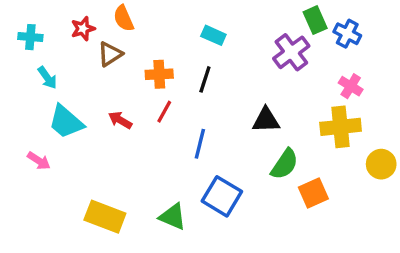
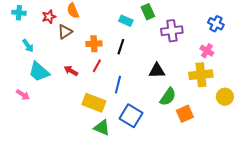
green rectangle: (315, 20) -> (148, 12), moved
blue cross: (347, 34) -> (216, 24), moved
cyan cross: (30, 37) -> (19, 13), moved
purple cross: (291, 52) -> (172, 31), turned 30
yellow rectangle: (105, 217) -> (94, 103), moved

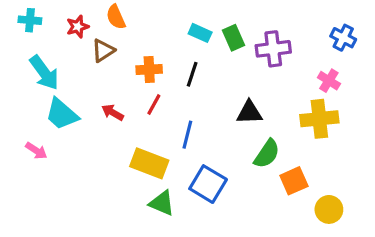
green rectangle: (148, 12) -> (233, 38), moved
cyan arrow: (28, 46) -> (44, 73), size x1.6
yellow circle: (225, 97) -> (329, 209), moved

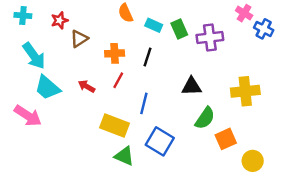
orange semicircle: (116, 17) -> (126, 13), moved
pink cross: (329, 81) -> (244, 13), moved
pink arrow: (36, 151) -> (28, 116), size x1.6

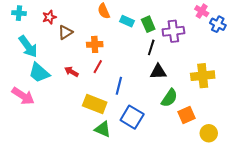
black line: (148, 57) -> (151, 47), moved

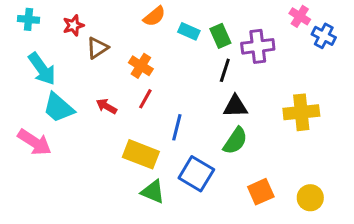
orange semicircle: (104, 11) -> (154, 16), turned -105
orange cross: (95, 44) -> (141, 66), turned 35
green semicircle: (169, 98) -> (235, 141), moved
orange square: (187, 115) -> (261, 192), moved

